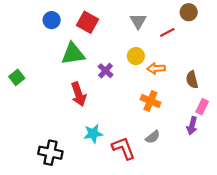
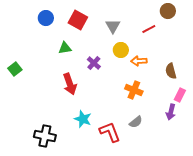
gray triangle: (138, 21) -> (113, 26), moved
green triangle: (73, 54) -> (65, 48), size x0.6
cyan star: (93, 134) -> (83, 119), turned 30

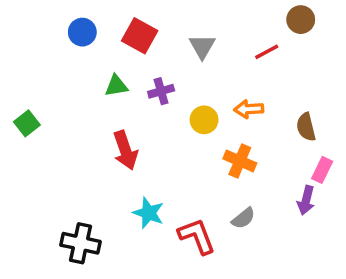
yellow circle: (121, 50) -> (204, 120), moved
purple cross: (94, 63) -> (161, 91), moved, turned 32

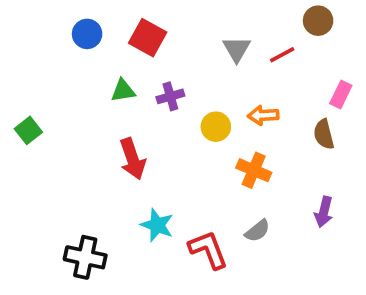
gray triangle: (202, 46) -> (237, 49), moved
pink rectangle: (322, 170) -> (341, 94), moved

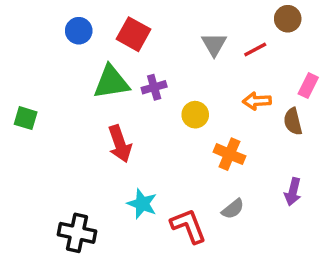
green triangle: (123, 91) -> (111, 82), size x1.6
orange arrow: (263, 115) -> (257, 101), moved
green square: (28, 130) -> (26, 118), turned -35

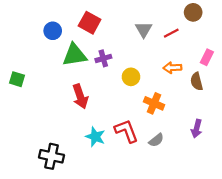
blue circle: (79, 31) -> (53, 31), moved
red L-shape: (188, 226) -> (126, 131), moved

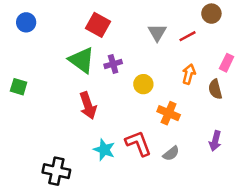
blue circle: (53, 31) -> (26, 22), moved
green triangle: (75, 55) -> (82, 60), turned 45
orange arrow: (172, 68) -> (189, 74), turned 108

